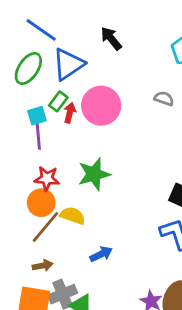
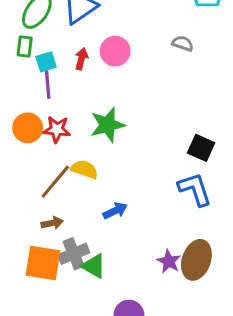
green rectangle: (58, 101) -> (25, 47), moved, turned -30
pink circle: (101, 106) -> (115, 51), size x0.7
orange circle: (41, 203) -> (28, 128), moved

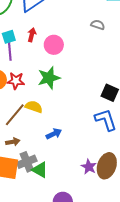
pink circle: (115, 51) -> (54, 45), moved

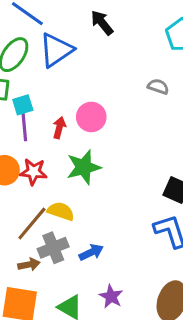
red arrow: (32, 35) -> (59, 128), moved
gray cross: (27, 162) -> (53, 248), moved
purple star: (89, 167) -> (111, 296), moved

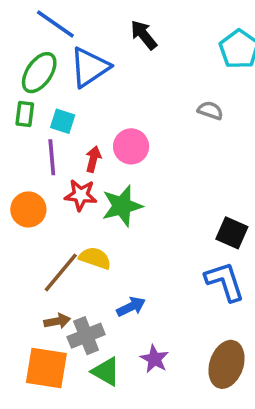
cyan square: (23, 105) -> (63, 121), moved, turned 35
red star: (33, 172) -> (81, 195), moved
gray cross: (53, 248) -> (86, 336), moved

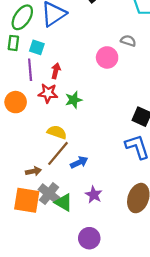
pink circle: (131, 146) -> (107, 57), moved
green star: (122, 206) -> (74, 100), size x0.7
brown line: (61, 273) -> (58, 153), moved
gray cross: (86, 336) -> (49, 194), moved, turned -30

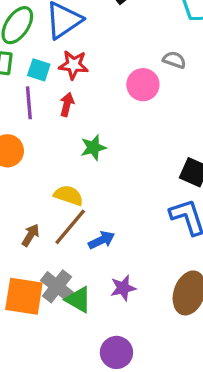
red star: (48, 93) -> (73, 65), moved
brown arrow: (33, 171) -> (31, 235), moved, turned -48
purple star: (94, 195) -> (123, 288), turned 30

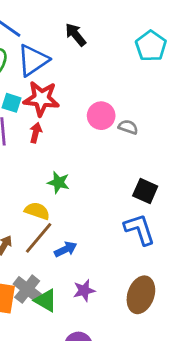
gray semicircle: (174, 60) -> (128, 127), moved
red star: (73, 65) -> (41, 99), size x1.4
green star: (93, 147) -> (58, 182), moved, turned 30

